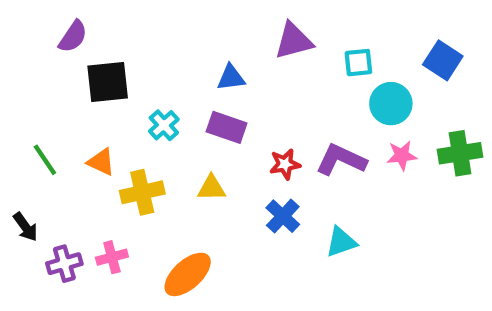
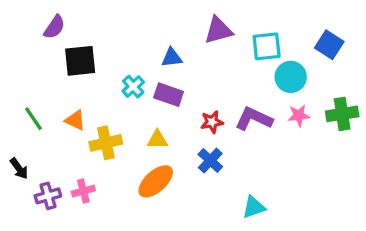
cyan square: (358, 63) -> (267, 46), size x1.4
cyan cross: (164, 125) -> (133, 87), moved
cyan triangle: (341, 242) -> (254, 207), moved
orange ellipse: (188, 274) -> (156, 181), moved

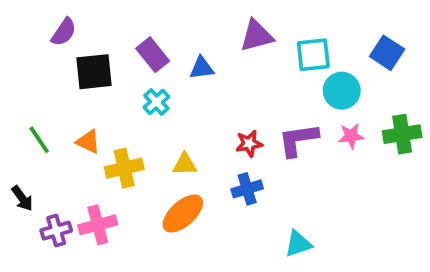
purple rectangle: (169, 95) -> (153, 55), moved, turned 32
purple L-shape: (254, 119) -> (298, 140), turned -33
blue cross: (210, 161) -> (247, 189), turned 30
pink cross: (83, 191) -> (98, 225), size x1.4

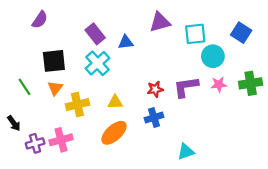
black square: (94, 72) -> (54, 61), moved
cyan cross: (156, 102) -> (98, 63), size x1.5
orange triangle: (88, 142) -> (55, 88), turned 42

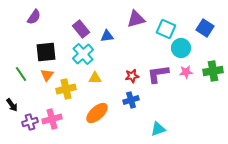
cyan square: (195, 34) -> (166, 29), turned 30
yellow triangle: (115, 102) -> (95, 78), moved

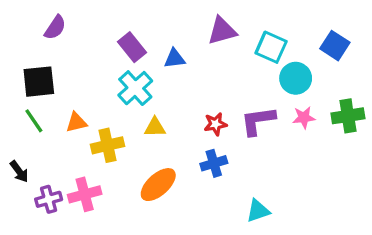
black square: (46, 52) -> (39, 82), moved
orange triangle: (47, 75) -> (76, 122), turned 40

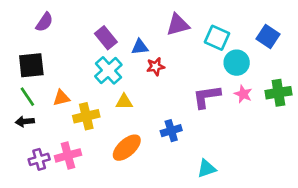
pink star: (304, 118) -> (243, 94), turned 30
red star: (215, 124) -> (156, 67), moved
black arrow: (19, 171) -> (25, 121), moved, turned 120

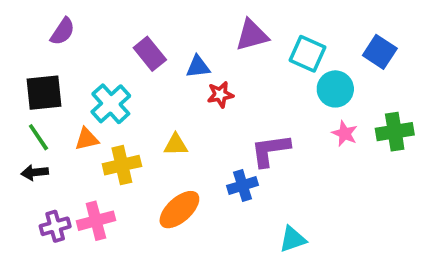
cyan cross: (108, 70) -> (111, 104), moved
purple L-shape: (207, 97) -> (270, 150), moved

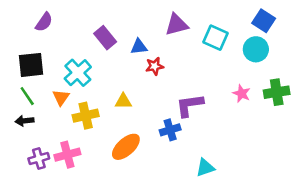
blue square: (380, 52) -> (264, 21), moved
cyan circle: (335, 89) -> (256, 49), moved
orange triangle: (87, 139) -> (61, 97), turned -42

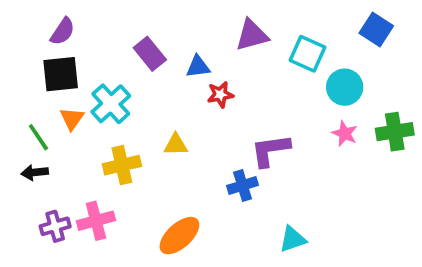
cyan circle: (256, 49) -> (345, 87), moved
black square: (31, 65) -> (61, 74), moved
orange triangle: (61, 97) -> (72, 119), moved
orange ellipse: (126, 147) -> (179, 236), moved

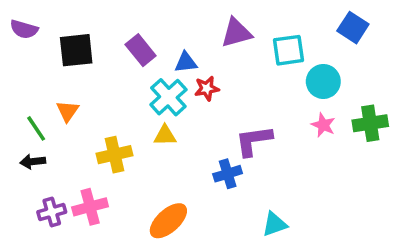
purple semicircle: (63, 31) -> (24, 29), moved, turned 72
cyan square: (308, 54) -> (288, 50), turned -32
black square: (61, 74) -> (76, 50), moved
cyan cross: (111, 104) -> (168, 97), moved

